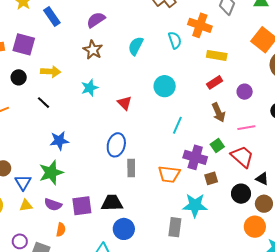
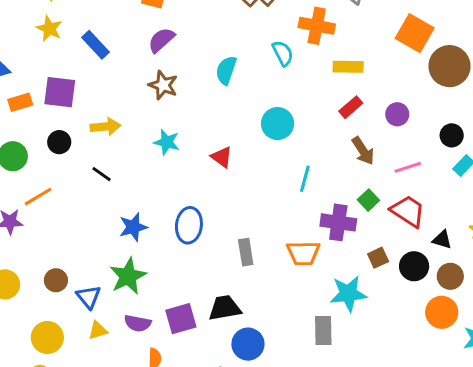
cyan star: (90, 88) -> (167, 142), turned -30
blue ellipse: (116, 145) -> (189, 225), moved
brown square: (211, 178) -> (378, 258), moved

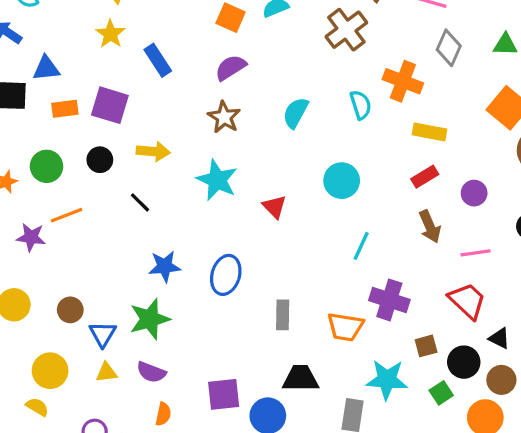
cyan star: (167, 142) -> (217, 180), size x1.4
green square: (368, 200) -> (441, 393), moved
black trapezoid: (225, 308) -> (301, 379), moved
purple square: (181, 319) -> (224, 394), moved

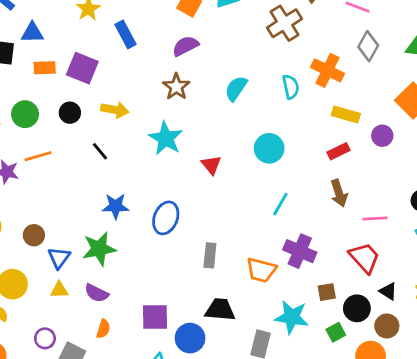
purple circle: (474, 193) -> (382, 136), moved

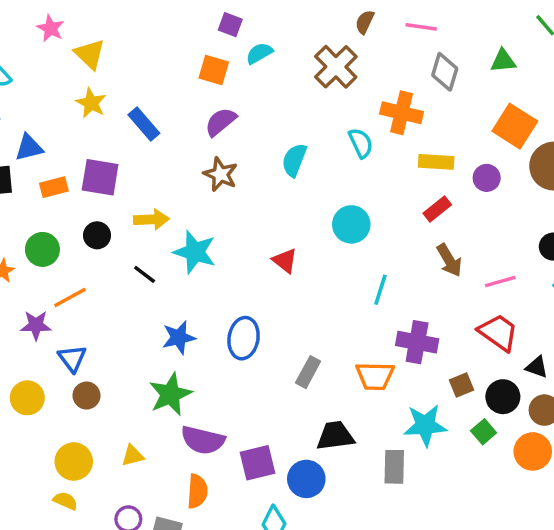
cyan star: (166, 138) -> (195, 252), moved
gray rectangle: (210, 255) -> (308, 372), turned 35
blue triangle: (59, 258) -> (72, 358), moved
purple semicircle: (97, 293) -> (203, 440), moved, size x1.4
orange semicircle: (103, 329) -> (197, 491), size x1.4

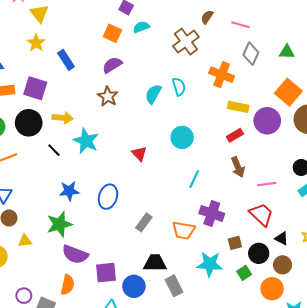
cyan semicircle: (361, 143) -> (179, 87), moved
purple circle: (487, 178) -> (267, 121), size x1.6
black circle: (97, 235) -> (29, 123), size x1.6
yellow triangle: (133, 456) -> (25, 241), moved
gray rectangle: (394, 467) -> (174, 286), moved, turned -36

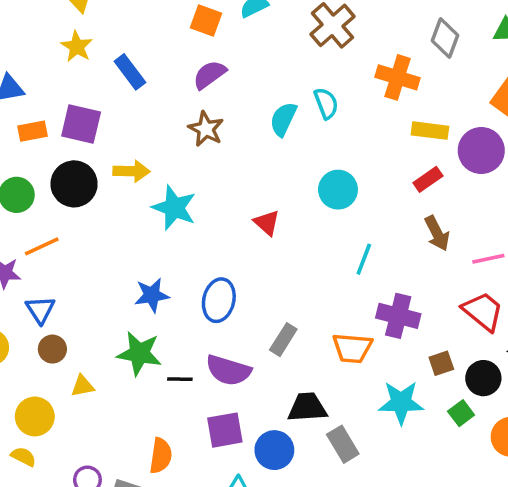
black line: (54, 150) -> (180, 379), moved, turned -40
green star: (59, 224) -> (139, 353), turned 30
purple semicircle: (75, 254) -> (228, 370), moved

